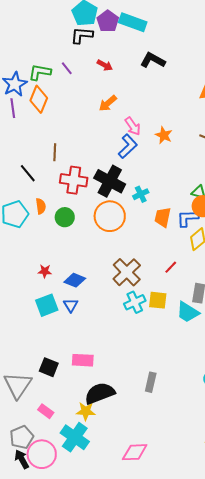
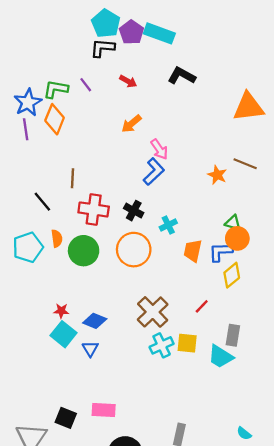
orange star: (164, 135) -> (217, 175), moved
black cross: (110, 181) -> (134, 211), size x0.6
green circle: (65, 217) -> (84, 251), size x1.4
cyan square: (47, 305) -> (64, 334), moved, turned -30

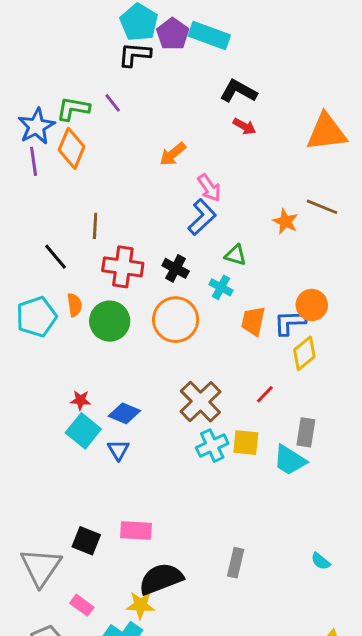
red arrow: (128, 81) -> (244, 126), moved
green triangle: (233, 223) -> (236, 255), moved
cyan cross: (168, 225) -> (221, 287), turned -36

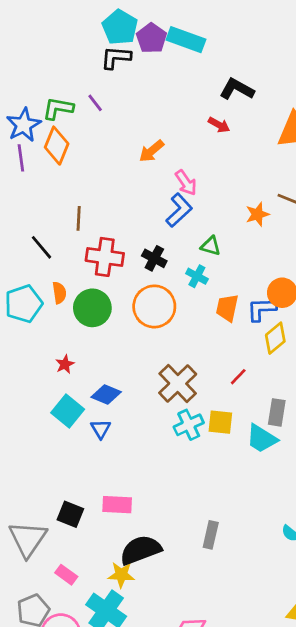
black L-shape: (239, 91) -> (237, 89), moved
orange star: (285, 221) -> (257, 214), turned 30
red star: (80, 400) -> (65, 364), moved, turned -30

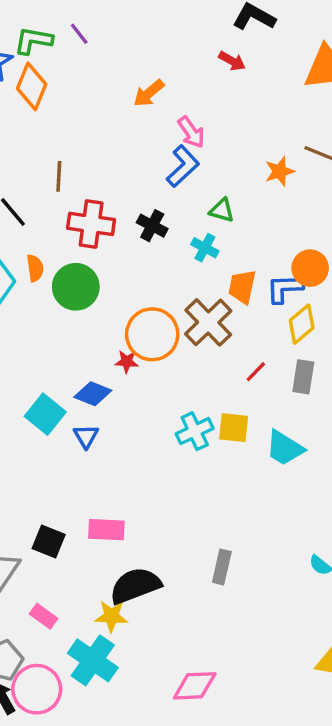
orange circle: (154, 306) -> (152, 334), moved
red star: (65, 364) -> (127, 361), moved, turned 30
brown cross: (178, 384) -> (208, 322), moved
gray rectangle: (277, 412) -> (303, 377), moved

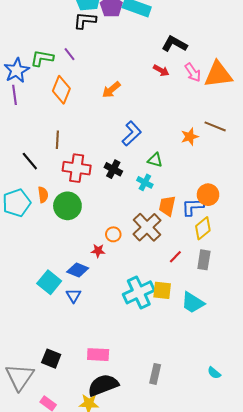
orange diamond: (32, 86) -> (61, 90), moved
pink arrow: (191, 132) -> (193, 72), moved
orange circle: (152, 334) -> (113, 234), size x0.5
cyan cross: (195, 431) -> (139, 292), size x1.4
pink rectangle: (106, 530) -> (98, 355), moved

